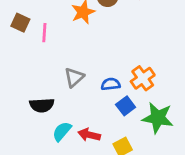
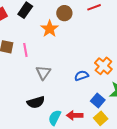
gray triangle: (74, 77) -> (43, 73), moved
blue square: (126, 106) -> (98, 101), moved

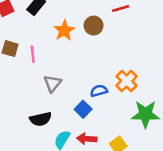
brown circle: (64, 13) -> (94, 26), moved
blue square: (98, 101) -> (83, 109), moved

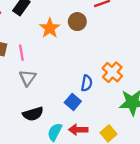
gray triangle: (53, 83) -> (28, 78), moved
blue semicircle: (99, 91) -> (87, 83), turned 119

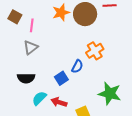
brown circle: (77, 22) -> (85, 14), size x1.5
orange cross: (112, 72) -> (95, 51), moved

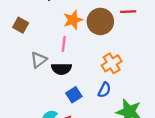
pink line: (32, 25) -> (64, 44), moved
blue semicircle: (77, 66) -> (104, 90), moved
black semicircle: (26, 78) -> (61, 69), moved

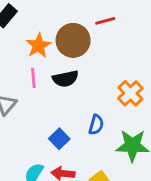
orange cross: (112, 63) -> (130, 93), moved
black semicircle: (61, 69) -> (65, 79), moved

